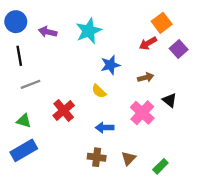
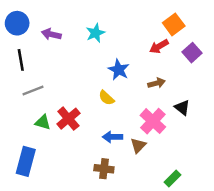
cyan star: (89, 31) -> (95, 33), size x0.7
blue star: (110, 65) -> (119, 70), turned -30
green triangle: (24, 121) -> (43, 122), moved
blue rectangle: (24, 150) -> (26, 161), turned -45
brown triangle: (129, 158) -> (138, 146), moved

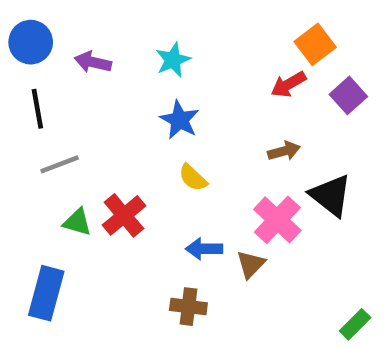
blue star: (119, 70) -> (180, 120), moved
black triangle: (182, 108) -> (331, 195), size x1.5
green rectangle: (172, 179) -> (355, 324), moved

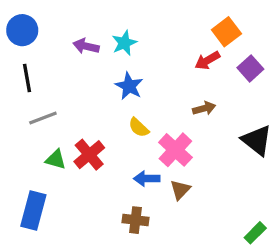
purple arrow: (93, 62) -> (86, 46), moved
black triangle: (331, 195) -> (257, 140), moved
pink cross: (277, 220) -> (175, 150), moved

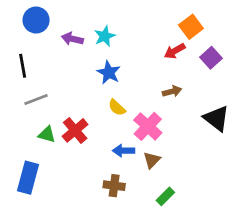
blue circle: (22, 30) -> (36, 20), moved
green rectangle: (255, 233) -> (165, 196), moved

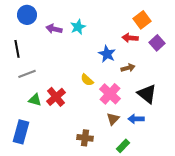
red arrow: (175, 51) -> (130, 38), turned 35
blue star: (109, 73) -> (107, 54), moved
black triangle: (216, 118) -> (147, 94), moved
blue arrow: (124, 151) -> (136, 119), moved

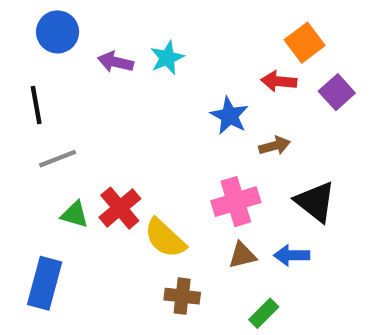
yellow semicircle: (87, 80) -> (165, 238), moved, size x1.5
pink cross: (110, 94) -> (236, 202), turned 30
brown triangle: (113, 119) -> (242, 255), turned 32

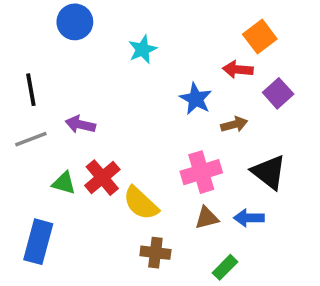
blue circle: (58, 32) -> (75, 22), moved
purple arrow: (116, 62) -> (80, 124), moved
purple square: (337, 92) -> (278, 93), moved
gray line: (58, 159) -> (31, 139), moved

